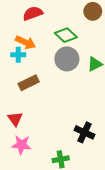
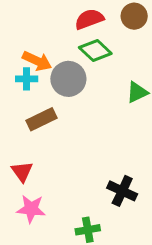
red semicircle: (33, 13) -> (89, 19), moved
gray circle: (67, 59) -> (68, 79), moved

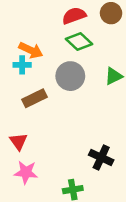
gray circle: (68, 79) -> (70, 76), moved

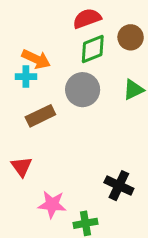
brown circle: (111, 13) -> (131, 37), moved
green diamond: (79, 42) -> (93, 49), turned -65
pink star: (26, 172) -> (52, 204), moved

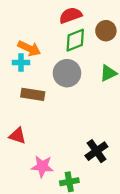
brown rectangle: (40, 116) -> (33, 94), turned 35
red triangle: (22, 167) -> (17, 136), turned -36
black cross: (119, 186) -> (96, 151), turned 30

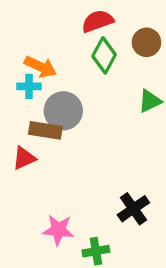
green diamond: (75, 40) -> (104, 55), turned -40
gray circle: (67, 73) -> (63, 111), moved
red triangle: (17, 136) -> (24, 158), moved, turned -42

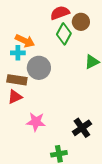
brown circle: (146, 42) -> (81, 22), moved
brown rectangle: (45, 130) -> (17, 80), moved
pink star: (58, 230) -> (36, 122), moved

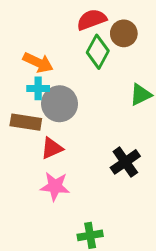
cyan cross: (18, 53) -> (38, 88), moved
red triangle: (15, 97) -> (52, 148), moved
black cross: (82, 128) -> (125, 162), moved

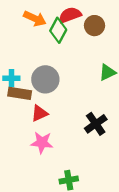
green diamond: (98, 52) -> (58, 30), moved
orange arrow: (38, 62) -> (35, 19), moved
cyan cross: (38, 88) -> (11, 78), moved

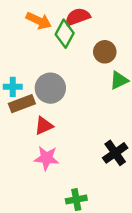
brown circle: (95, 26) -> (105, 52), moved
brown rectangle: (20, 93) -> (22, 104), turned -30
black cross: (96, 124) -> (115, 153), moved

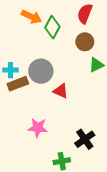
red semicircle: (78, 17) -> (85, 14), moved, turned -48
red triangle: (44, 126) -> (61, 91), moved, turned 49
black cross: (115, 153) -> (85, 139), moved

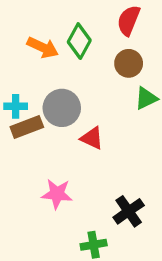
orange arrow: (31, 17) -> (43, 47), moved

